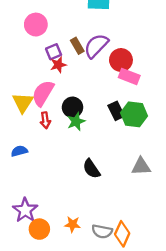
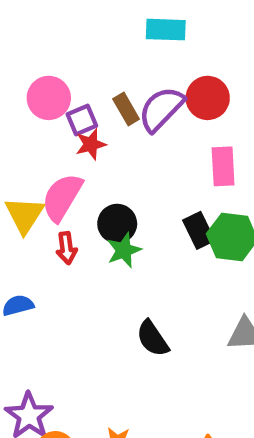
pink circle: (36, 25) -> (49, 98), moved
red circle: (121, 60) -> (208, 98), moved
pink rectangle: (129, 77) -> (223, 166), turned 66

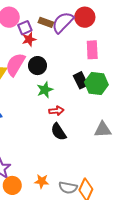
brown rectangle: (126, 109) -> (46, 22), turned -40
black circle: (117, 224) -> (37, 66), moved
red arrow: (66, 248) -> (56, 111), moved, turned -88

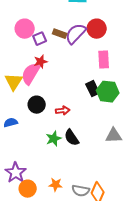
red star: (29, 39) -> (41, 62), moved
black circle: (37, 66) -> (37, 105), moved
green star: (45, 90) -> (54, 139), moved
red arrow: (56, 111) -> (63, 111), moved

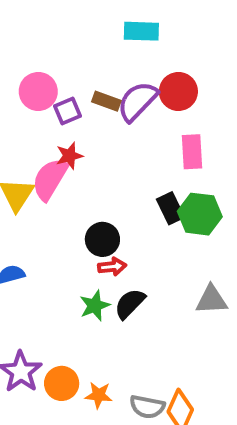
black circle: (37, 105) -> (102, 239), moved
red arrow: (63, 111) -> (112, 267), moved
black semicircle: (72, 138) -> (130, 304), turned 78
orange circle: (28, 189) -> (62, 383), moved

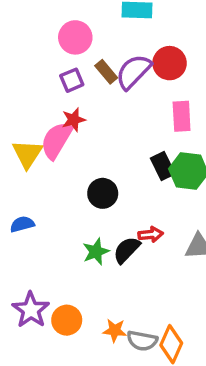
pink circle: (38, 91) -> (75, 37), moved
brown rectangle: (106, 101) -> (106, 72), turned 30
red arrow: (112, 267) -> (151, 234), moved
orange star: (99, 395) -> (115, 330), moved

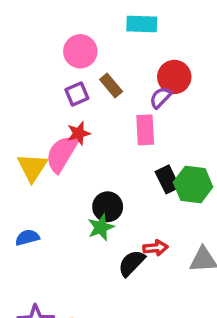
purple semicircle: (134, 72) -> (161, 97), moved, size x0.6
pink rectangle: (182, 116) -> (145, 130), moved
green star: (96, 252) -> (101, 227), moved

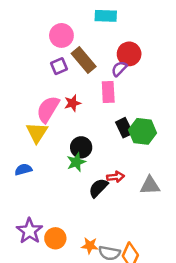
brown rectangle: (111, 85) -> (84, 60), size x1.5
red star: (79, 133) -> (73, 103), moved
yellow triangle: (32, 167) -> (37, 133), moved

